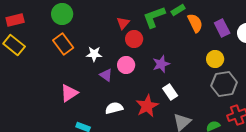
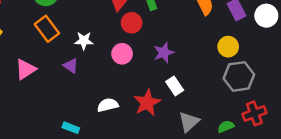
purple triangle: (106, 75) -> (71, 66), moved
pink triangle: (69, 93) -> (25, 69), moved

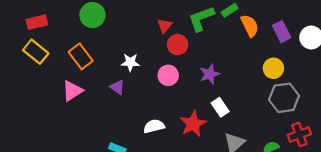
orange rectangle: (47, 29) -> (81, 56), moved

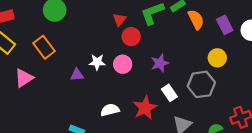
white star: (130, 62) -> (97, 62), moved
purple triangle: (117, 87) -> (77, 75), turned -40
pink triangle: (72, 91) -> (24, 78), moved
gray hexagon: (284, 98) -> (201, 84), moved

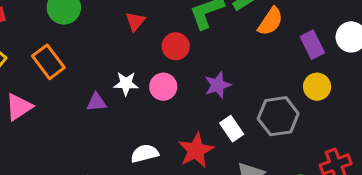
red triangle: (119, 20) -> (135, 21), moved
orange semicircle: (196, 20) -> (270, 21), turned 60
purple rectangle: (225, 25) -> (312, 45), moved
yellow circle: (217, 58) -> (317, 87), moved

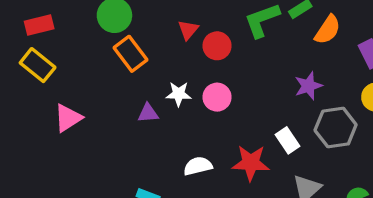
red circle: (176, 46) -> (217, 46), moved
orange rectangle: (48, 62) -> (130, 54), moved
purple star: (218, 85) -> (308, 86), moved
red star: (196, 150) -> (251, 163), turned 30

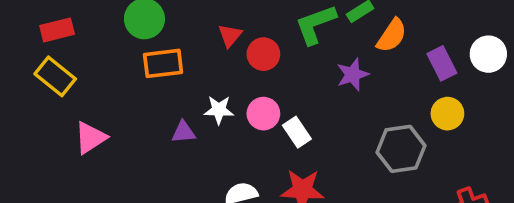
orange rectangle: (130, 54) -> (163, 63), turned -60
purple star: (308, 86) -> (353, 75), moved
white rectangle: (288, 140) -> (297, 132), moved

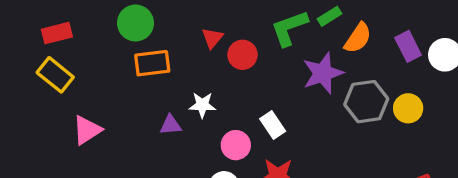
purple rectangle: (442, 63) -> (408, 46), moved
purple star: (353, 75) -> (323, 73), size x1.4
pink circle: (263, 114) -> (236, 145), moved
gray hexagon: (401, 149) -> (366, 102), moved

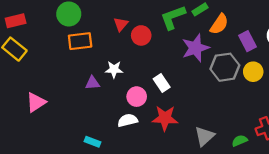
purple rectangle: (408, 46) -> (248, 41), moved
pink triangle: (87, 130) -> (36, 102), moved

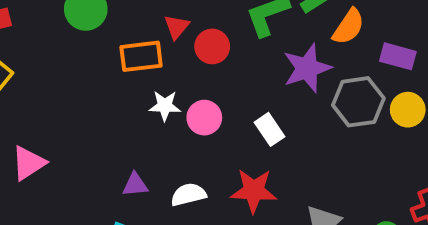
orange rectangle: (80, 41) -> (141, 56), moved
purple rectangle: (248, 41) -> (398, 56), turned -48
purple triangle: (93, 83) -> (135, 185), moved
white rectangle: (162, 83) -> (269, 129), moved
pink circle: (137, 97) -> (204, 118), moved

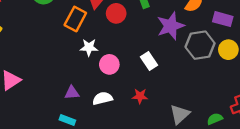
orange rectangle: (141, 56) -> (75, 19), turned -55
pink circle: (204, 118) -> (109, 64), moved
red star: (254, 191) -> (140, 96), size x0.6

